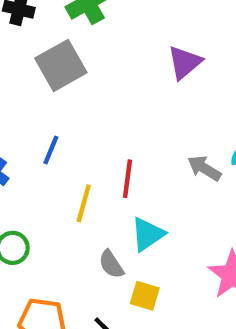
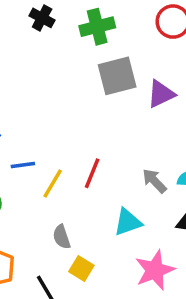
gray square: (61, 65) -> (117, 76), moved
blue line: (51, 150) -> (23, 165), moved, turned 45
cyan triangle: (148, 234) -> (128, 222), moved

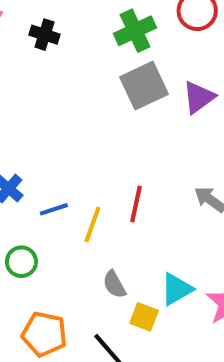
green cross: (97, 27) -> (135, 31), moved
cyan triangle: (128, 222) -> (177, 289), moved

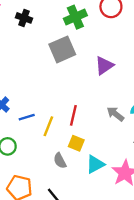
gray square: (144, 86) -> (62, 49), moved
purple triangle: (199, 97) -> (104, 66), moved
yellow square: (144, 317) -> (76, 143), moved

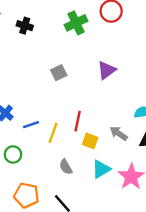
gray square: (62, 49) -> (59, 73), moved, size x0.6
gray arrow: (115, 114) -> (119, 133), moved
yellow square: (76, 143) -> (90, 141), moved

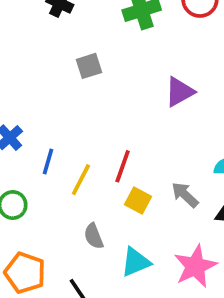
gray square: (59, 73) -> (89, 66), moved
blue line: (31, 125) -> (48, 162), turned -63
cyan triangle: (101, 169) -> (136, 262), moved

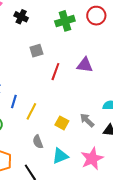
purple triangle: (180, 92) -> (85, 65), turned 36
red line: (123, 166) -> (55, 72), moved

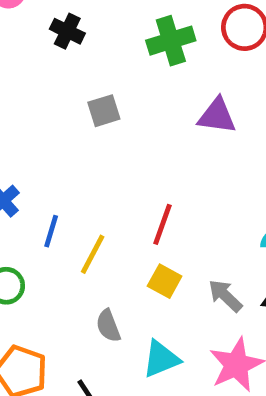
purple triangle: (85, 65) -> (217, 116), moved
red line: (55, 72) -> (162, 224), moved
gray arrow: (87, 120) -> (225, 296), moved

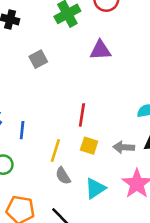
yellow line: (93, 254) -> (55, 150), moved
gray arrow: (225, 296) -> (124, 147), turned -30

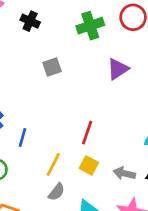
purple triangle: (100, 50) -> (118, 69), turned -40
gray semicircle: (63, 176) -> (57, 192), turned -120

